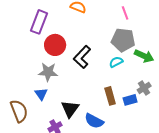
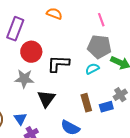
black L-shape: (82, 57) -> (58, 64), turned 50
blue triangle: (41, 94) -> (20, 119), moved
black triangle: (70, 109) -> (46, 99), moved

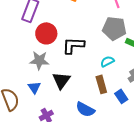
cyan semicircle: (92, 69) -> (107, 61), moved
blue rectangle: (106, 107) -> (121, 96), moved, turned 72
blue triangle: (20, 119) -> (34, 87), moved

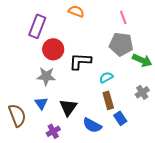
cyan semicircle: (107, 61) -> (106, 77), moved
black triangle: (61, 80) -> (68, 107), moved
blue rectangle: (121, 96) -> (120, 118), moved

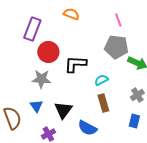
blue rectangle: (120, 118) -> (134, 121), moved, turned 48

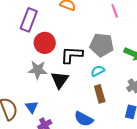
gray pentagon: (116, 47) -> (102, 45), moved
blue triangle: (36, 106) -> (32, 107), moved
black triangle: (63, 110) -> (60, 80), moved

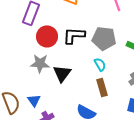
black L-shape: (72, 55) -> (74, 35), moved
cyan semicircle: (98, 71) -> (100, 64), turned 88

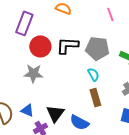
black triangle: (62, 73) -> (55, 113), moved
blue triangle: (34, 100) -> (27, 110), turned -32

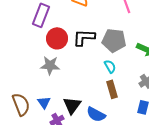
blue triangle: (27, 110) -> (44, 102), turned 32

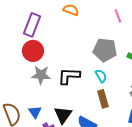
black L-shape: (84, 37) -> (69, 76), moved
red circle: (57, 38) -> (33, 51), moved

